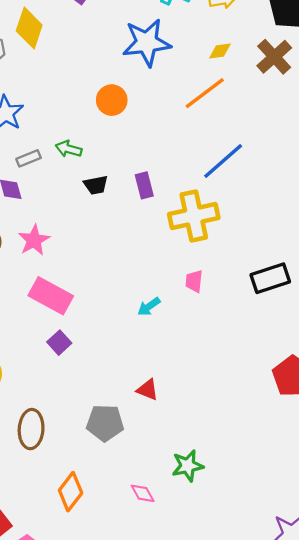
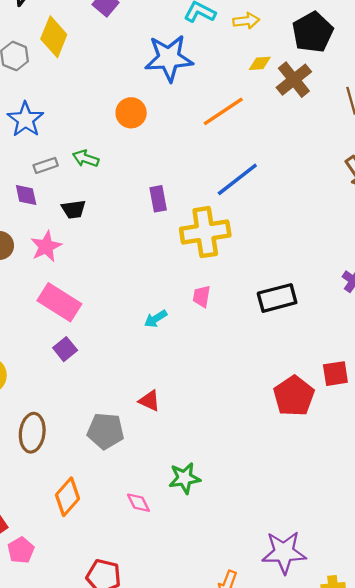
yellow diamond: (220, 51) -> (260, 63), moved
black trapezoid: (96, 185) -> (74, 209), moved

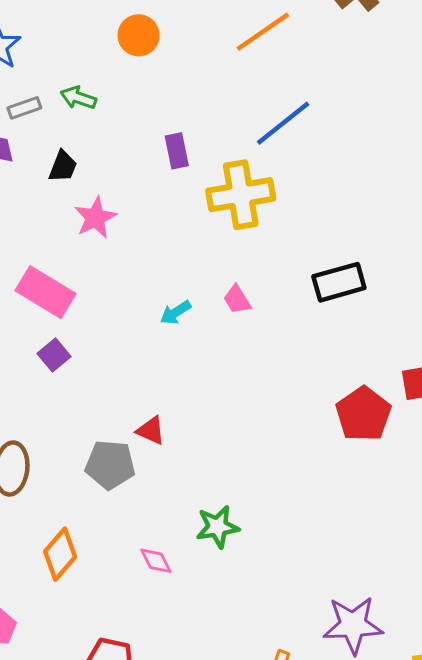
black trapezoid: (74, 209) -> (63, 167), turned -60
pink star: (46, 246) -> (95, 218), moved
pink trapezoid: (202, 296) -> (237, 299), moved, turned -40
red triangle: (149, 401) -> (151, 431), moved

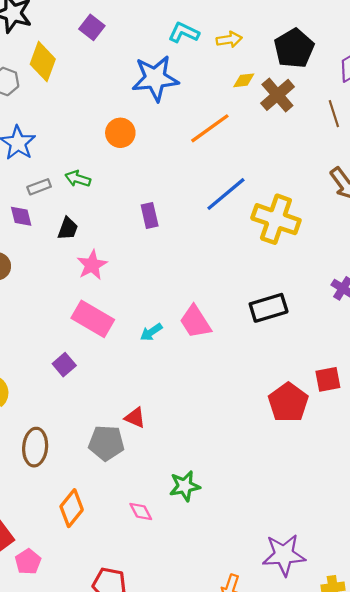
yellow cross: (241, 195) -> (276, 219), moved, turned 30
pink rectangle: (46, 292) -> (93, 319), moved
pink trapezoid: (237, 299) -> (195, 322), size x1.6

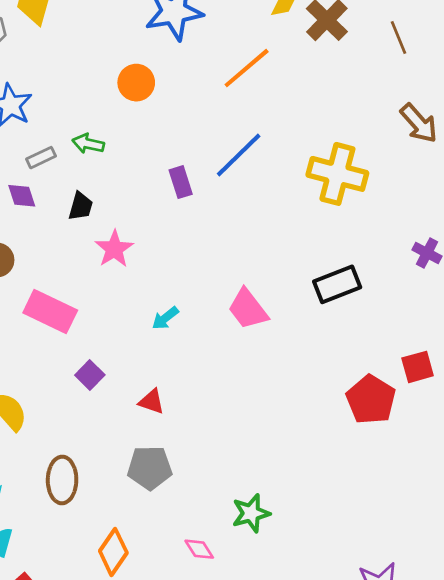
blue line: (226, 194) -> (239, 155), moved
pink rectangle: (93, 319) -> (50, 311), moved
cyan arrow: (151, 332) -> (165, 318), moved
red triangle: (135, 418) -> (152, 402), moved

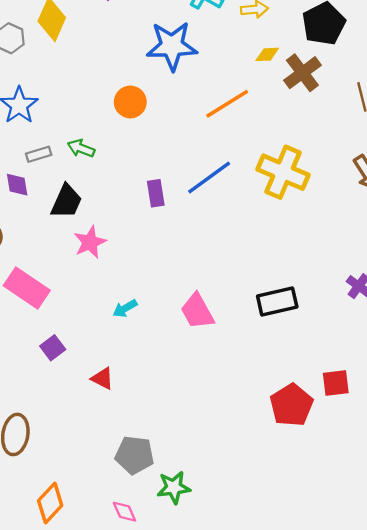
yellow cross: (337, 174) -> (283, 172), moved
black trapezoid: (81, 206) -> (66, 201), size x1.4
gray pentagon: (150, 468) -> (135, 455), moved

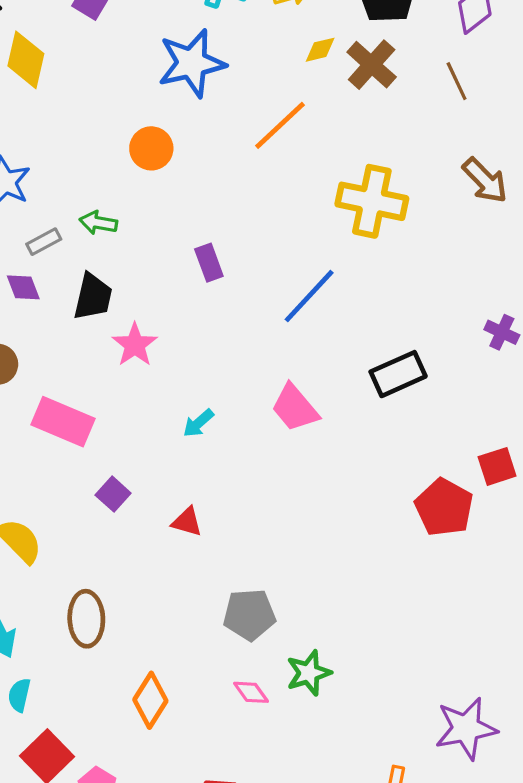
blue line: (209, 177) -> (309, 296), moved
green star: (174, 487) -> (309, 673), moved

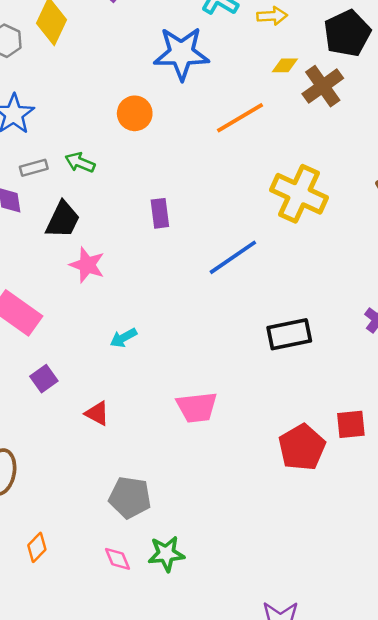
pink star: (135, 345) -> (87, 265), turned -30
pink trapezoid: (295, 408) -> (197, 407), moved, turned -69
orange diamond: (150, 700) -> (37, 547), size x0.7

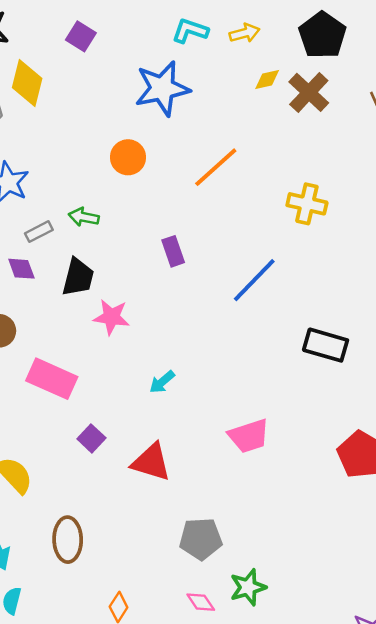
orange line: (240, 118) -> (216, 167), moved
yellow cross: (299, 194) -> (307, 204), size x0.7
black rectangle: (289, 334) -> (326, 345), turned 39
red triangle: (97, 413) -> (151, 462), size x1.6

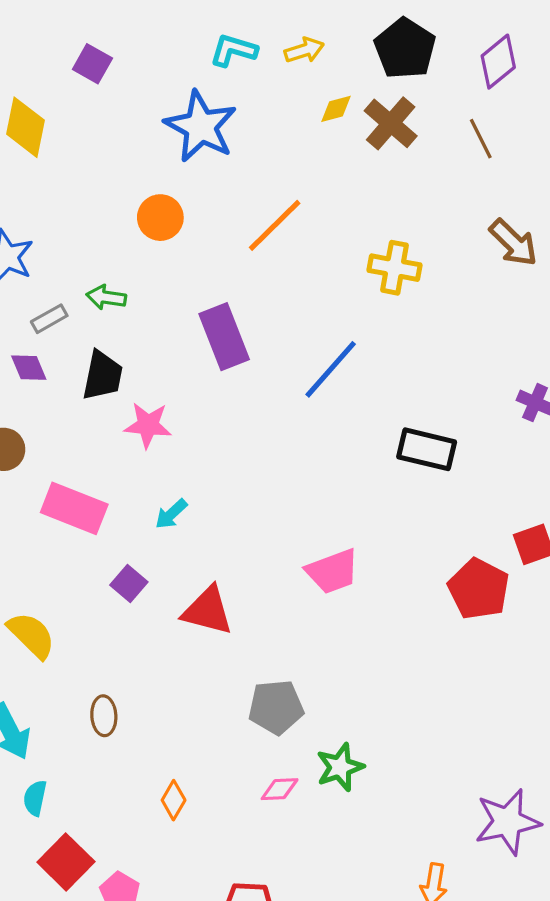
blue star: (162, 88) -> (201, 127), turned -30
purple rectangle: (173, 251) -> (224, 337), size x1.6
cyan arrow: (162, 382) -> (171, 514), moved
brown ellipse: (68, 540) -> (104, 716), size x0.7
pink diamond: (201, 602) -> (280, 789), turned -56

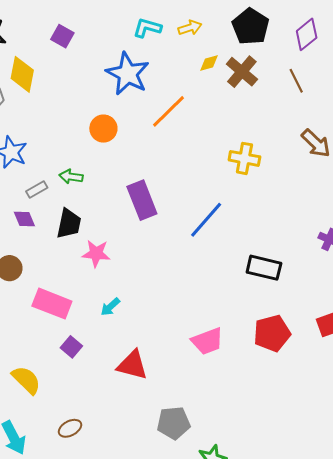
orange line: (275, 225) -> (169, 111), moved
purple square: (129, 583) -> (71, 347), moved
red pentagon: (479, 589) -> (272, 333), moved, turned 30
brown ellipse: (104, 716) -> (70, 428), turned 65

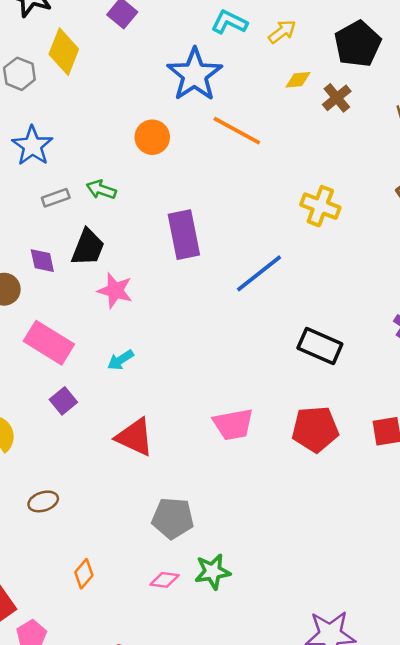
yellow arrow: (190, 28) -> (282, 32), turned -30
brown cross: (242, 72) -> (337, 98), size x0.7
orange line: (169, 111) -> (237, 131), turned 63
purple diamond: (24, 219) -> (42, 261), moved

